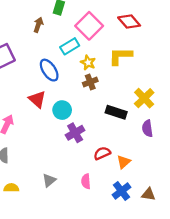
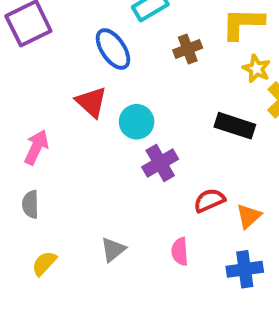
yellow star: (88, 63) -> (256, 69), moved
brown cross: (90, 82) -> (188, 49), moved
yellow semicircle: (11, 188) -> (44, 263), turned -48
blue cross: (122, 191) -> (245, 269), turned 30

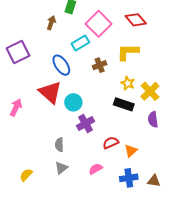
yellow star: (256, 69) -> (128, 83), moved
red triangle: (91, 102) -> (50, 92), size x1.4
pink arrow: (36, 147) -> (16, 107), moved
gray semicircle: (30, 204) -> (59, 145), moved
pink semicircle: (180, 251) -> (96, 169), turned 64

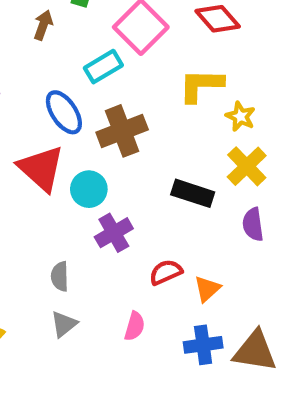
brown cross: (100, 65) -> (122, 131), moved, size x1.6
yellow star: (128, 83) -> (240, 116), moved
pink semicircle: (96, 169) -> (135, 326), turned 136
brown triangle: (154, 181) -> (255, 351), size x1.6

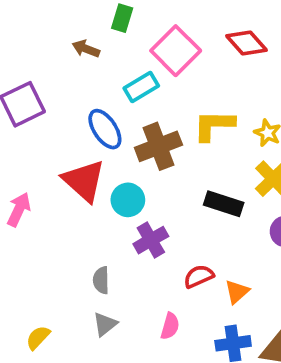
brown arrow: (43, 25) -> (86, 49), turned -88
yellow L-shape: (201, 85) -> (214, 125), moved

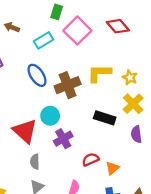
green rectangle: (122, 18) -> (57, 12), moved
brown arrow: (86, 49) -> (12, 27), moved
cyan rectangle: (141, 87) -> (44, 40), moved
red triangle: (84, 181) -> (25, 131), moved

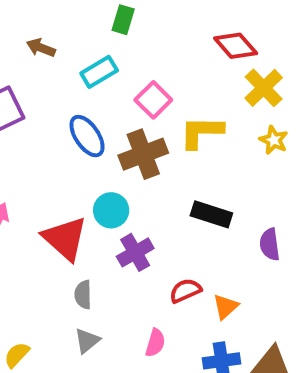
pink square: (77, 31) -> (153, 100), moved, size x0.7
yellow star: (130, 77) -> (274, 140), moved
yellow cross: (133, 104) -> (264, 88), moved

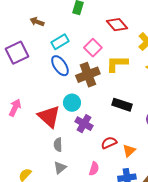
red diamond: (236, 46) -> (117, 25), moved
cyan rectangle: (99, 72) -> (60, 42), moved
purple cross: (135, 252) -> (84, 124), turned -30

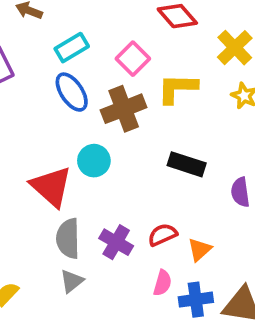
purple cross: (84, 124) -> (116, 242), moved
gray semicircle: (58, 145) -> (68, 238), size x1.5
pink semicircle: (94, 169) -> (162, 283), moved

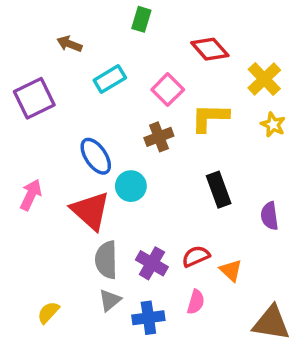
blue ellipse: (72, 92) -> (96, 156), moved
brown cross: (124, 109) -> (159, 137), size x0.7
black rectangle: (187, 164) -> (219, 190), turned 52
orange triangle: (200, 250) -> (231, 270), turned -35
blue cross: (196, 300) -> (148, 318), moved

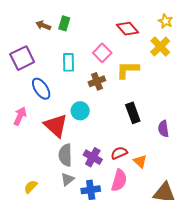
green rectangle: (141, 19) -> (64, 23), moved
cyan rectangle: (110, 79) -> (69, 62), moved, turned -60
yellow star: (273, 125) -> (165, 21), moved
blue ellipse: (96, 156) -> (41, 89), moved
pink semicircle: (196, 302) -> (119, 180), size x1.5

